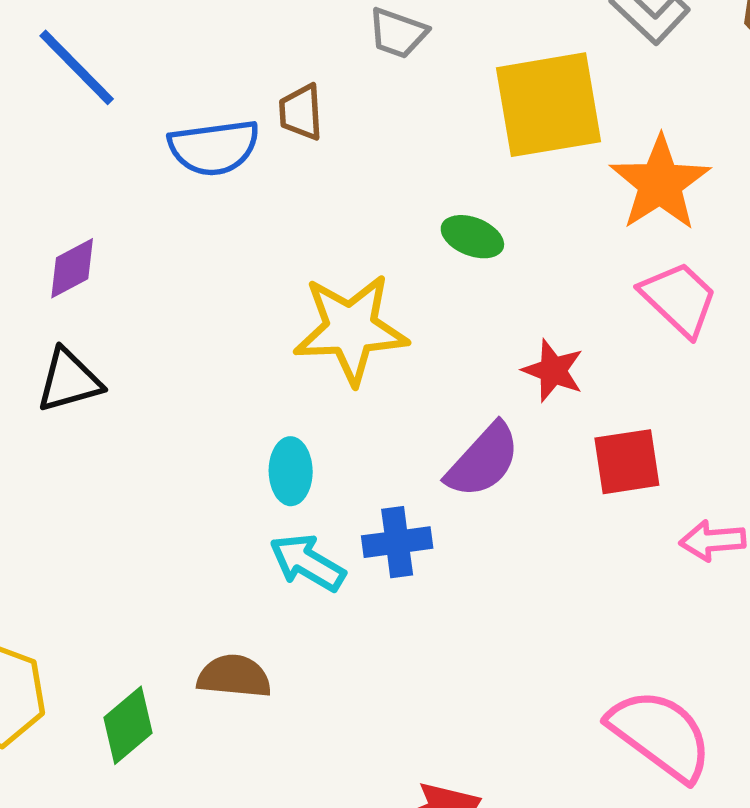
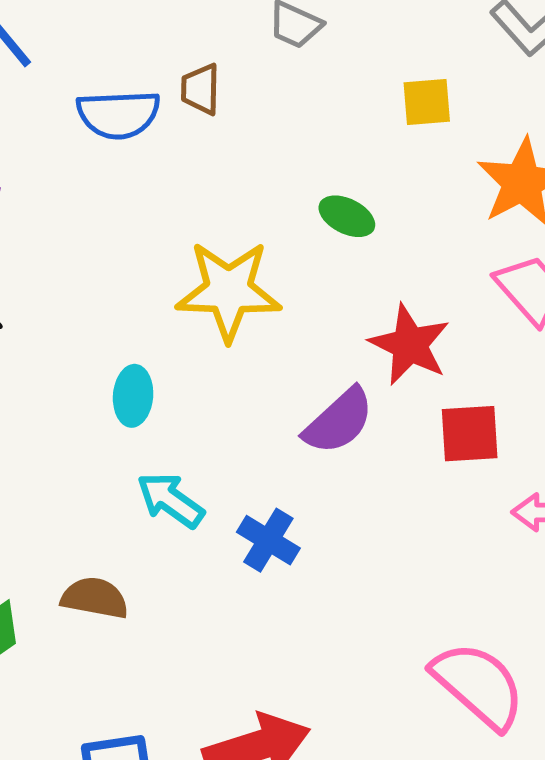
yellow square: (548, 105) -> (427, 102), size x0.5
red star: (553, 371) -> (410, 345), size x1.4
cyan ellipse: (291, 471) -> (133, 396), moved
blue cross: (397, 542) -> (268, 540), moved, turned 34

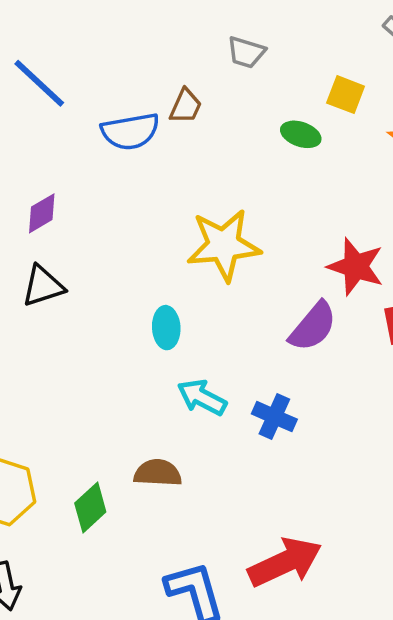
brown trapezoid: (200, 89) -> (186, 106), turned -150
yellow square: (427, 102) -> (346, 95), turned 33
green ellipse: (347, 216) -> (301, 134), moved

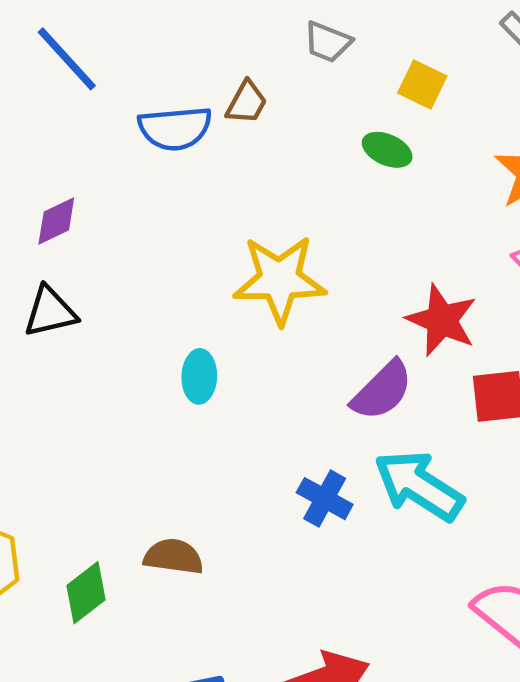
yellow square: (346, 95) -> (422, 84), moved
cyan arrow: (202, 397) -> (419, 486), moved, size x1.5

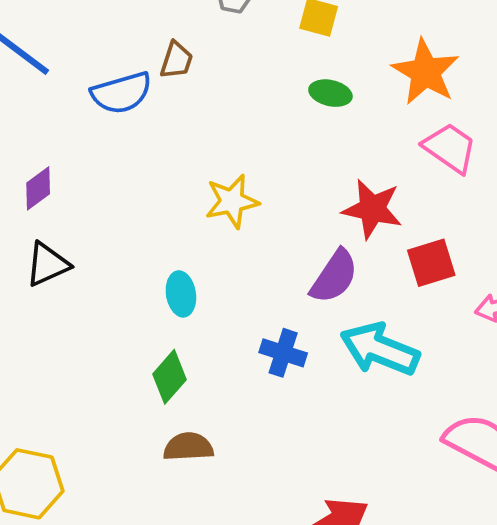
green ellipse: (387, 150) -> (330, 93), moved
yellow star: (280, 280) -> (232, 201), size x0.7
blue cross: (325, 499) -> (283, 353), moved
green diamond: (86, 593) -> (169, 377), moved

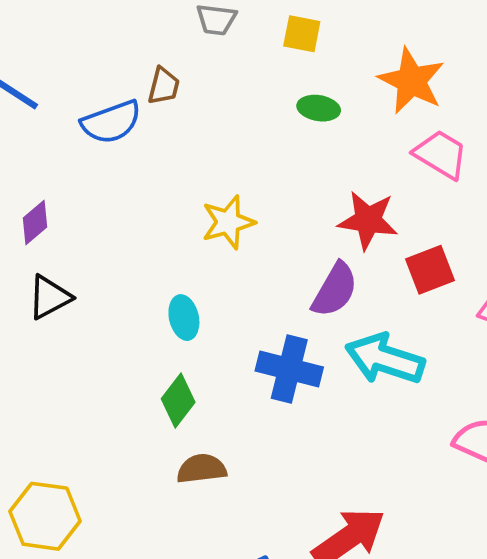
blue cross: (283, 353) -> (289, 369), size x1.4

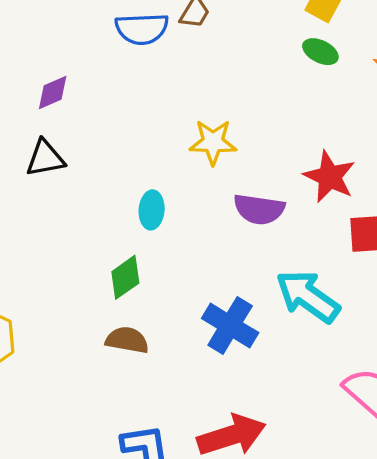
green ellipse: (319, 108) -> (320, 52), moved
purple semicircle: (335, 290) -> (259, 209), moved, turned 51
blue cross: (289, 369) -> (230, 325), moved

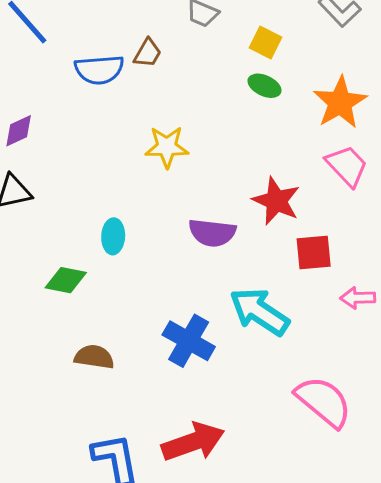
yellow star: (213, 142) -> (167, 147), moved
green diamond: (125, 277) -> (66, 280), moved, turned 48

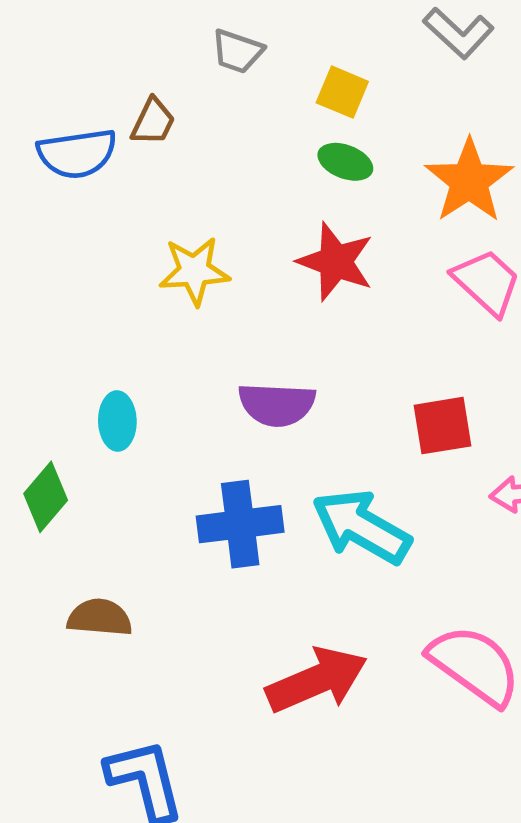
red star: (276, 201) -> (336, 262), moved
green diamond: (66, 280) -> (46, 497), turned -57
blue cross: (189, 341) -> (240, 524), moved, turned -33
red arrow: (193, 442) -> (317, 680), moved

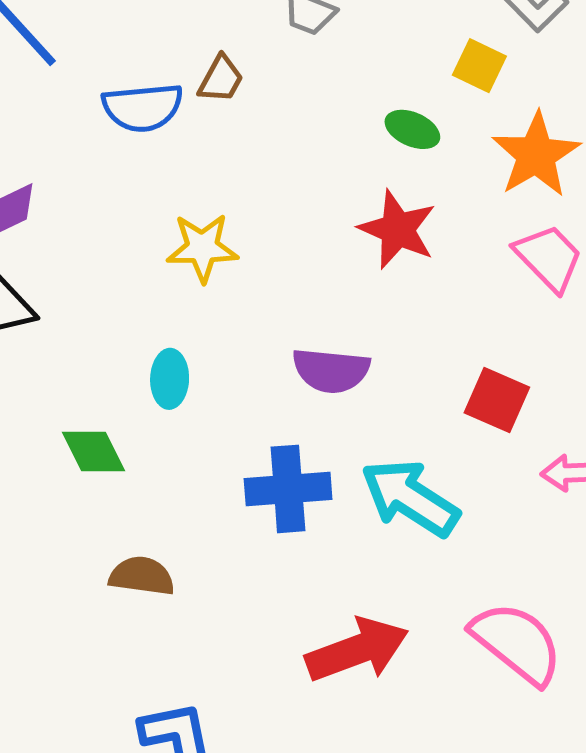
yellow square: (342, 92) -> (479, 66), moved
yellow star: (194, 271) -> (202, 248), moved
red square: (443, 426) -> (497, 400), turned 30
green diamond: (46, 497) -> (94, 452), turned -70

